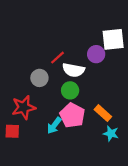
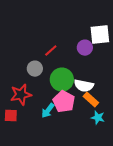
white semicircle: (73, 70) -> (84, 86), moved
green circle: (70, 90) -> (62, 80), size x1.5

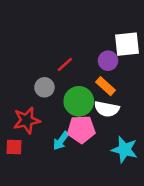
orange rectangle: (91, 100) -> (105, 86), moved
pink pentagon: (64, 102) -> (81, 129), turned -30
cyan star: (98, 118) -> (125, 150), size x1.5

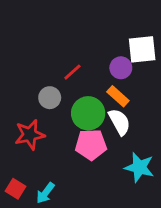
white semicircle: (107, 109) -> (119, 122), turned -130
cyan arrow: (61, 141) -> (45, 193), moved
red square: (14, 147) -> (16, 189), moved, turned 30

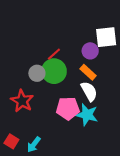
green circle: (88, 113) -> (54, 71), moved
red star: (30, 135) -> (22, 101), turned -30
cyan star: (139, 167) -> (87, 115), moved

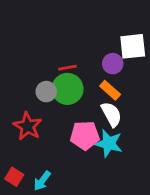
red line: (54, 54) -> (67, 68), turned 32

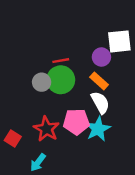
red star: (28, 126) -> (46, 129), moved
cyan star: (109, 143) -> (98, 129), turned 30
red square: (14, 177) -> (13, 138), moved

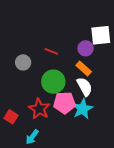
red line: (61, 61) -> (51, 51), turned 32
green circle: (61, 80) -> (53, 82), moved
gray circle: (42, 82) -> (23, 62), moved

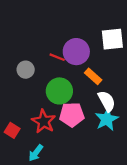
purple circle: (86, 48) -> (76, 52), moved, size x1.5
white semicircle: (85, 87) -> (107, 101), moved
cyan star: (83, 109) -> (107, 119), moved

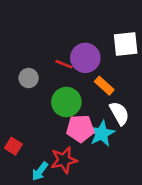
cyan star: (107, 119) -> (102, 134), moved
red star: (44, 121) -> (64, 160), moved, turned 30

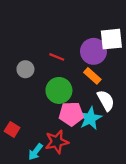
purple circle: (85, 58) -> (94, 51), moved

